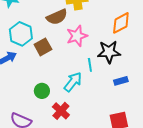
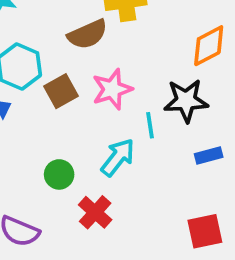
pink star: (77, 36) -> (112, 89), moved

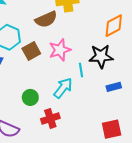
red cross: (95, 212) -> (50, 119), turned 30

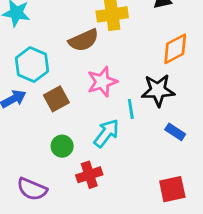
brown square: (31, 51) -> (56, 99), moved
blue rectangle: (114, 87) -> (175, 132), turned 48

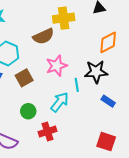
red square: (172, 189) -> (106, 142), turned 30

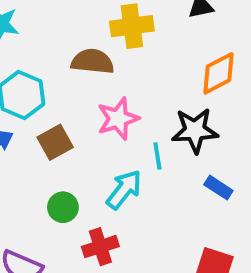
brown semicircle: (43, 36) -> (92, 62), turned -150

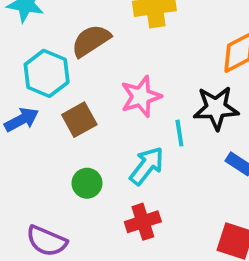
brown semicircle: (92, 62) -> (91, 41), moved, turned -39
red cross: (100, 247) -> (143, 222), moved

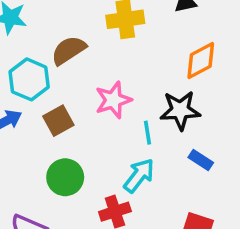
cyan arrow: (147, 166) -> (139, 176), moved
green circle: (87, 183) -> (65, 177), size x1.4

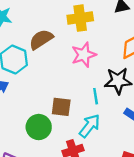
pink star: (113, 100) -> (84, 55), moved
brown square: (58, 121) -> (61, 107), moved, turned 36

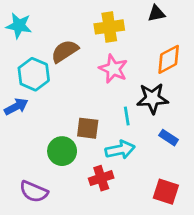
pink star: (84, 55) -> (113, 69), turned -30
cyan arrow: (90, 126) -> (120, 150), turned 40

